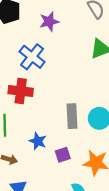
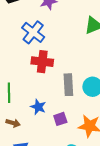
red cross: (21, 91) -> (42, 62), moved

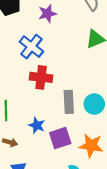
purple square: (60, 119) -> (60, 138), size x1.5

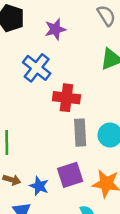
red cross: (41, 77) -> (66, 98), moved
blue star: (37, 125) -> (39, 186), moved

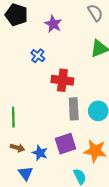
purple star: (55, 29) -> (53, 24), turned -30
blue cross: (37, 68) -> (38, 56), size x0.6

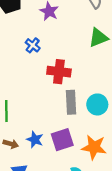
blue star: (40, 153) -> (35, 140), moved

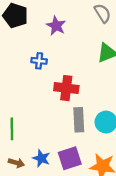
blue cross: (33, 45) -> (39, 61), turned -32

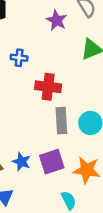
purple star: (56, 26) -> (57, 20), moved

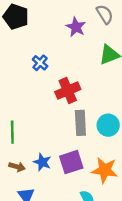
blue cross: (19, 58) -> (40, 63), turned 35
red cross: (48, 87) -> (68, 91), turned -30

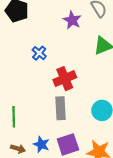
gray rectangle: (80, 123) -> (60, 108), moved

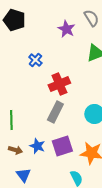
gray rectangle: (60, 108) -> (55, 112), turned 30

